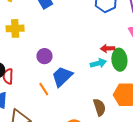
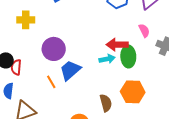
red arrow: (108, 48) -> (117, 45), size x1.5
purple circle: (44, 56) -> (54, 49), size x1.5

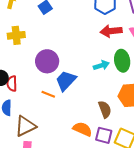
red arrow: (117, 45) -> (111, 31), moved
orange line: (51, 82) -> (48, 94), turned -32

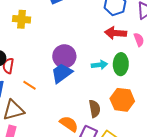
purple circle: (47, 61) -> (64, 56), moved
orange line: (48, 94) -> (29, 85), moved

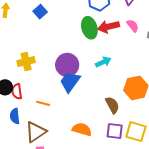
yellow cross: (22, 19) -> (26, 62), moved
green ellipse: (121, 64) -> (89, 28), moved
orange semicircle: (69, 124) -> (82, 129), moved

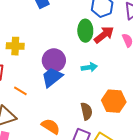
red arrow: (108, 27) -> (104, 35), turned 140

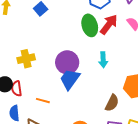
cyan arrow: (89, 67) -> (103, 60), turned 112
brown semicircle: (86, 111) -> (112, 103), turned 54

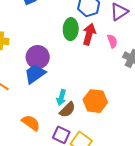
red arrow: (109, 24) -> (89, 34), turned -40
cyan arrow: (103, 60) -> (61, 97), moved

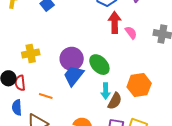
green ellipse: (71, 29) -> (99, 65), moved, turned -30
pink semicircle: (112, 41) -> (131, 33), moved

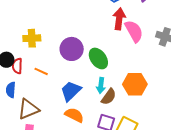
pink semicircle: (131, 33) -> (134, 31), size x1.6
blue trapezoid: (74, 76) -> (71, 91), moved
orange line: (46, 96) -> (41, 71), moved

